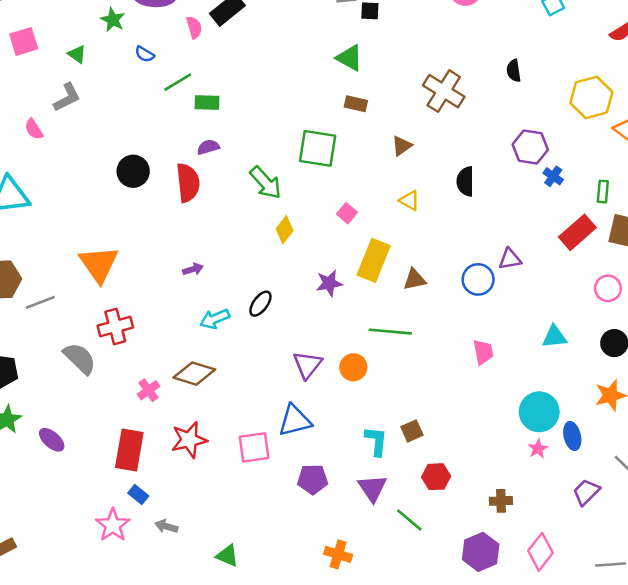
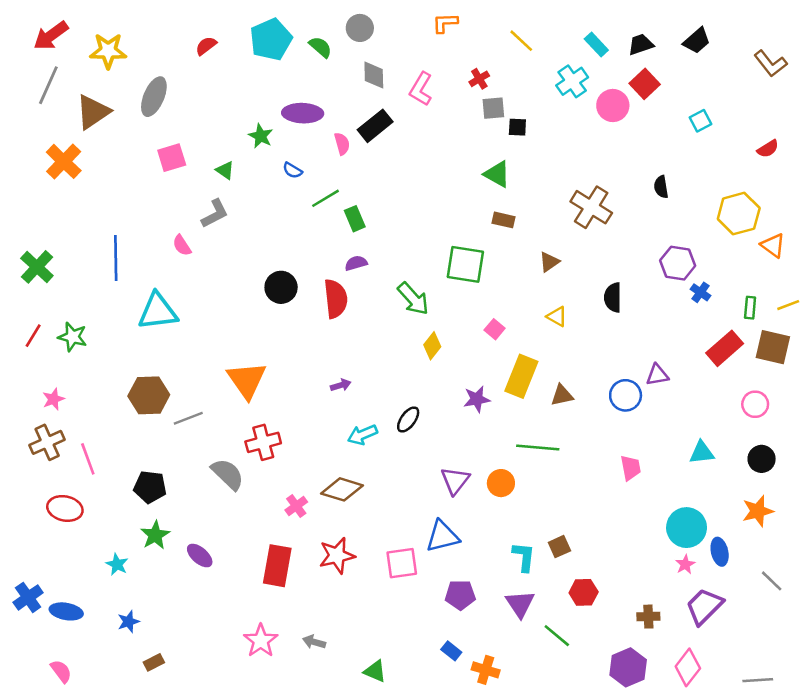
green rectangle: (207, 103) -> (355, 219), turned 65
purple trapezoid: (586, 492) -> (704, 606), moved, size x1.4
blue rectangle: (138, 495) -> (451, 651), moved

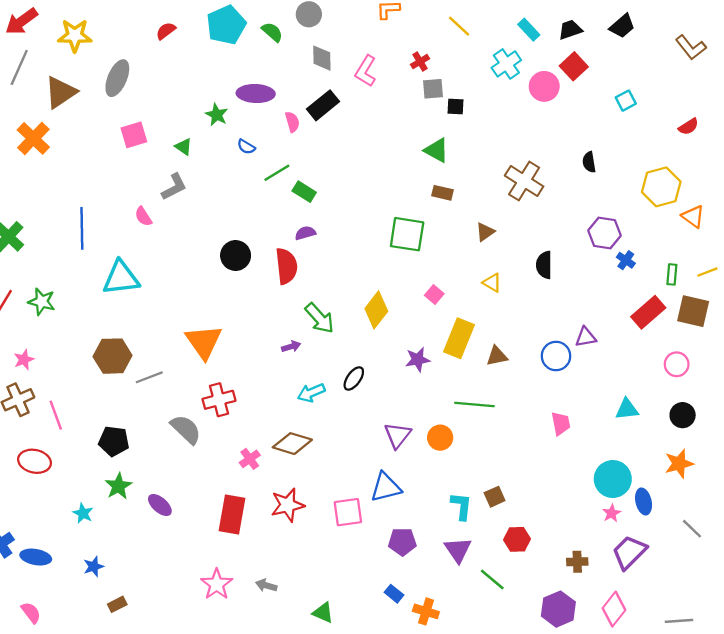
green rectangle: (355, 219) -> (304, 192), turned -35
green arrow: (413, 299) -> (320, 318), moved
yellow diamond: (432, 346) -> (376, 310), size x1.4

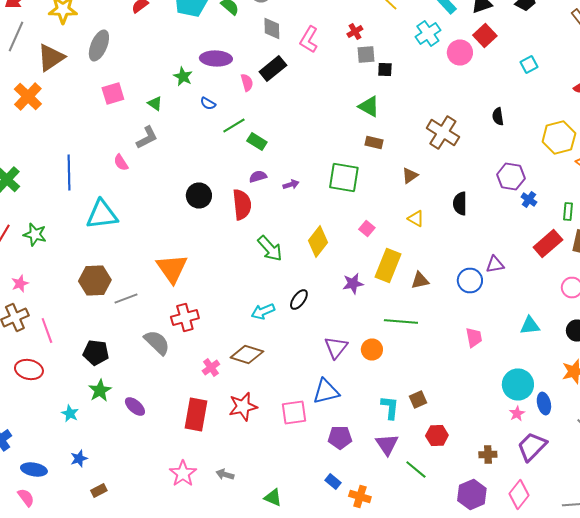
purple arrow: (291, 347) -> (291, 184), moved
blue ellipse: (36, 557) -> (34, 470), moved

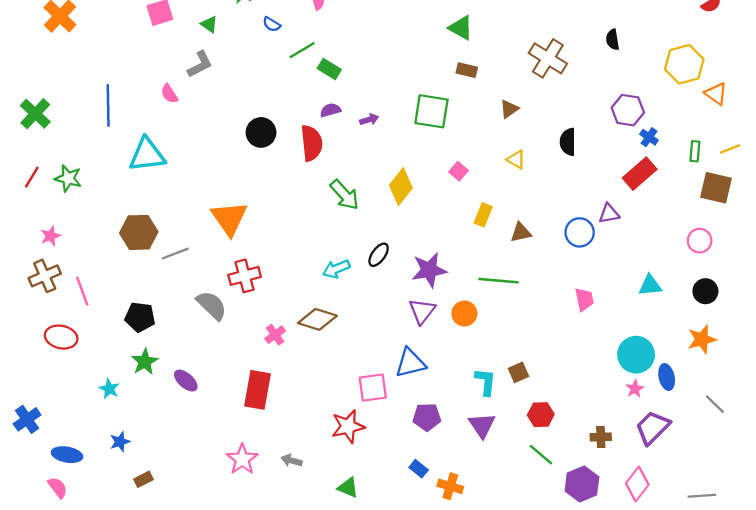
red rectangle: (548, 244) -> (640, 174), moved
yellow rectangle: (388, 266) -> (483, 215), size x0.6
purple star: (353, 284) -> (429, 270), moved, size x1.4
red star: (243, 406) -> (348, 426), moved
green line: (416, 470) -> (541, 455), moved

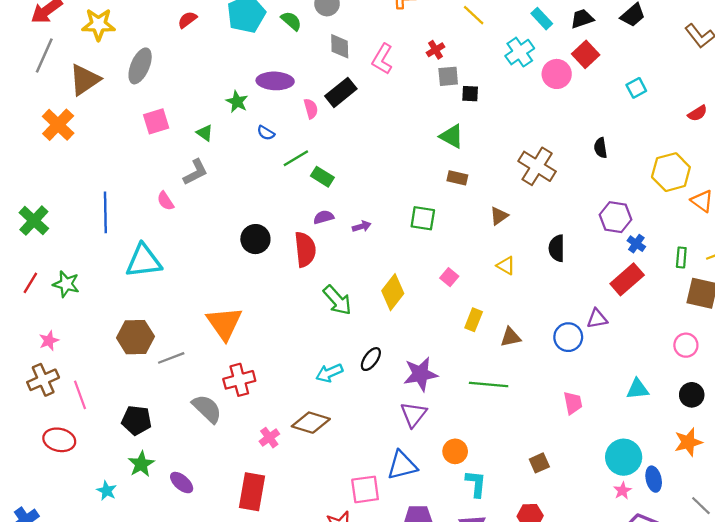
green square: (431, 111) -> (423, 218), size x0.7
orange circle: (464, 314) -> (455, 451), moved
brown square: (518, 372) -> (539, 463), moved

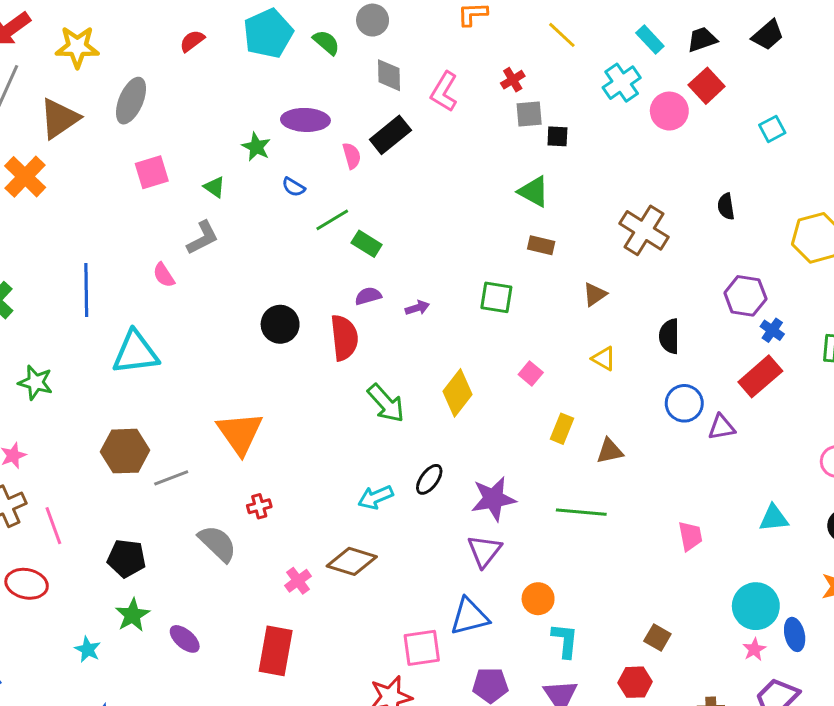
blue circle: (568, 337) -> (684, 403), moved
red cross: (239, 380) -> (259, 506), size x0.6
brown square: (539, 463) -> (657, 637), moved, turned -36

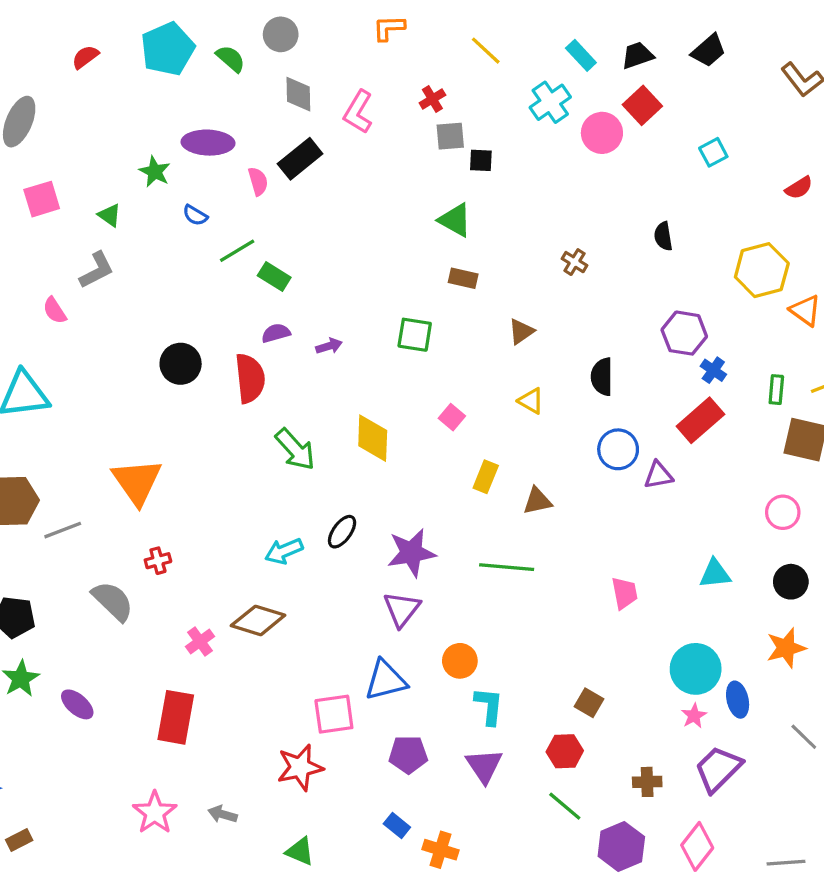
brown cross: (644, 230) -> (574, 262), size x0.5
yellow diamond: (458, 393) -> (373, 438), turned -36

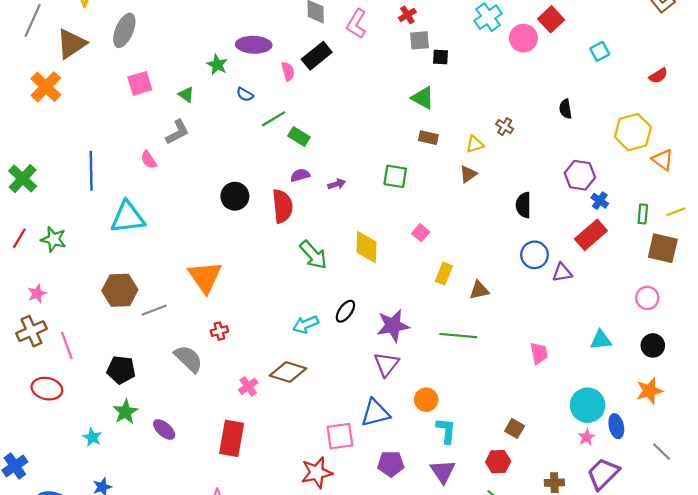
yellow triangle: (531, 401) -> (475, 144), moved, turned -48

